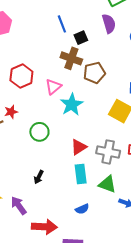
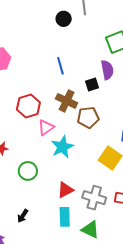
black square: (81, 38) -> (92, 85), moved
red hexagon: (21, 76) -> (28, 106), moved

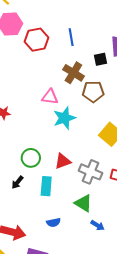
red hexagon: (28, 106) -> (37, 40), moved
pink triangle: (46, 127) -> (50, 97), turned 36
green circle: (28, 171) -> (31, 158), moved
cyan rectangle: (65, 217) -> (46, 186), moved

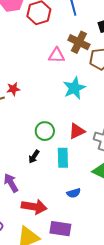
pink triangle: (50, 97) -> (56, 55), moved

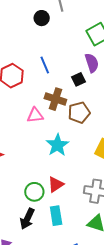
red triangle: (77, 131) -> (56, 184), moved
black arrow: (34, 157) -> (27, 219), size x1.5

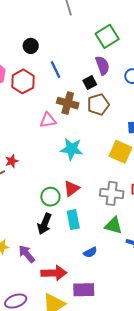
black circle: (42, 18) -> (31, 46), moved
brown pentagon: (79, 113) -> (98, 104), moved
cyan star: (57, 145) -> (72, 149), turned -30

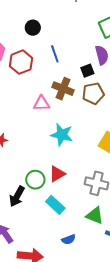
cyan rectangle: (73, 220) -> (55, 205), turned -42
black arrow: (44, 224) -> (17, 196), moved

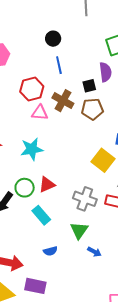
black circle: (33, 28) -> (53, 39), moved
red hexagon: (21, 62) -> (32, 89), moved
cyan star: (62, 135) -> (32, 149), moved, turned -30
green triangle: (95, 215) -> (79, 230), turned 36

